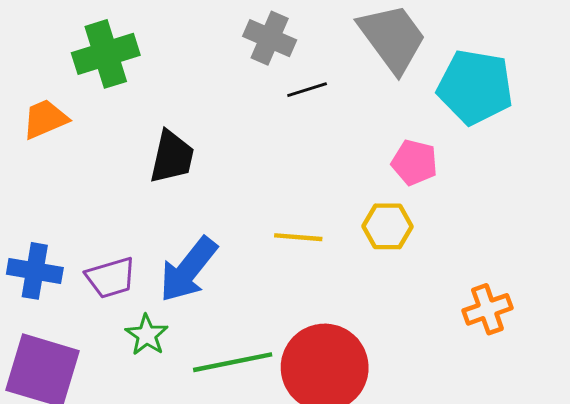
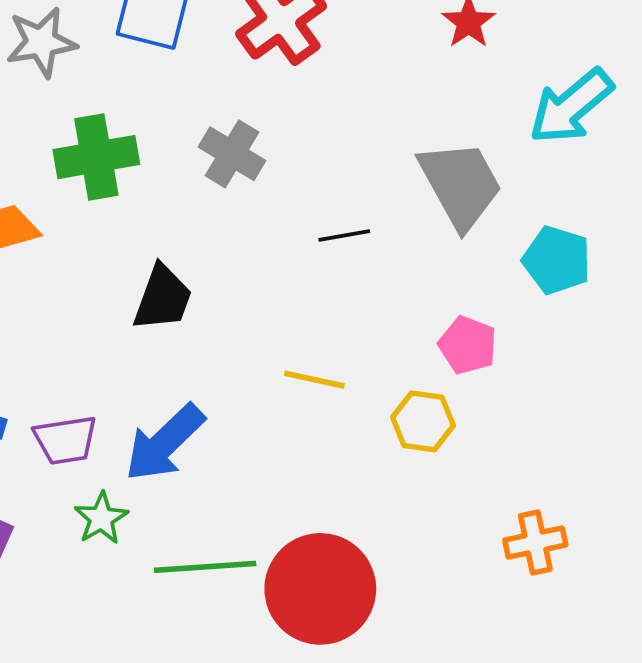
gray cross: (270, 38) -> (232, 154), moved
cyan pentagon: (475, 87) -> (557, 260), size x0.7
yellow line: (298, 237) -> (314, 380), moved

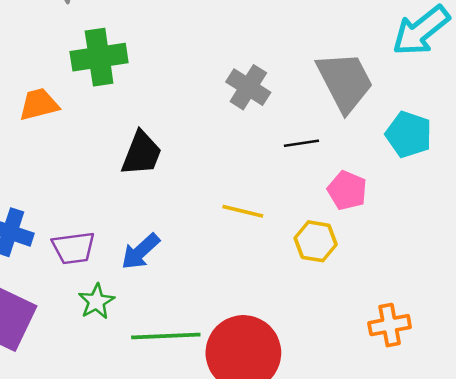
gray cross: (232, 154) -> (248, 87), moved
black line: (344, 236) -> (301, 143), moved
blue arrow: (165, 443) -> (140, 251), size x0.7

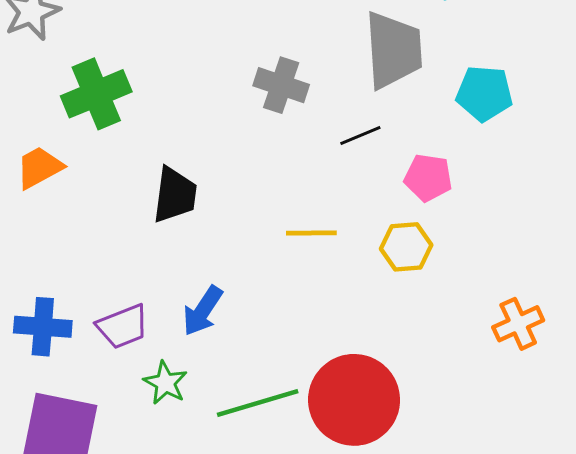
gray trapezoid: (345, 82) -> (393, 50), turned 38

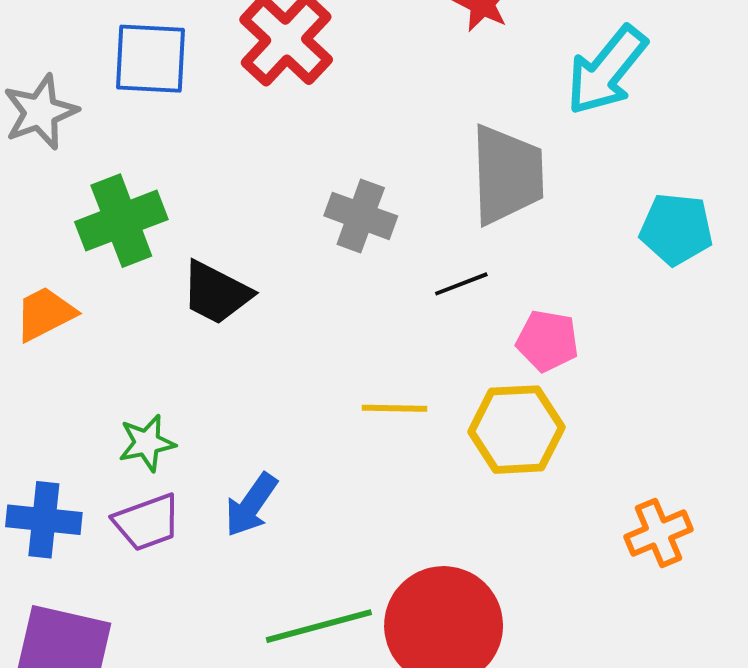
cyan pentagon: (484, 93) -> (676, 229), moved
black trapezoid: (175, 195) -> (216, 293), moved, turned 108
yellow hexagon: (406, 247) -> (516, 430), size x1.4
green star: (165, 383) -> (147, 443), moved, turned 30

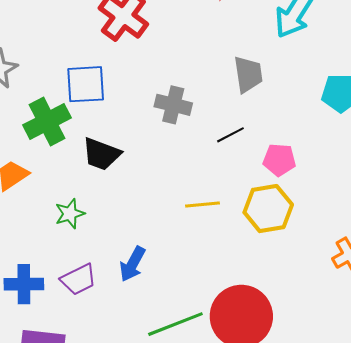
blue square: (150, 59) -> (86, 84), moved
gray trapezoid: (507, 175) -> (248, 74), size x0.7
green star: (147, 443) -> (70, 214), moved

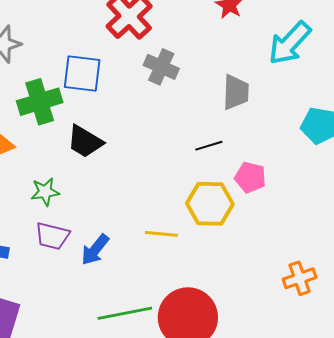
gray cross: (173, 105) -> (161, 67), moved
yellow line: (203, 204) -> (161, 234), moved
yellow hexagon: (268, 209) -> (210, 204), moved
purple trapezoid: (78, 279) -> (52, 236), moved, turned 30

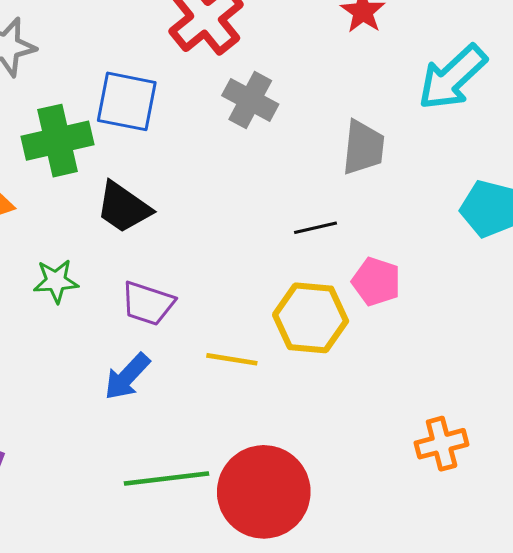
purple trapezoid: (52, 236) -> (148, 303), moved

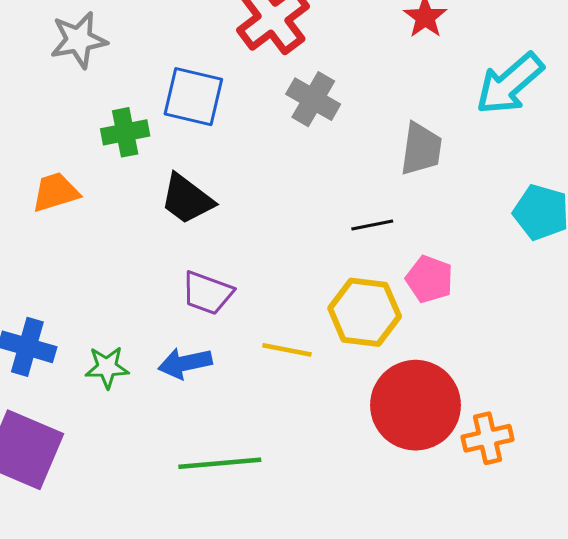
green cross: (58, 141) -> (125, 132), size x0.7
green star: (56, 281) -> (107, 367), moved
blue arrow: (127, 377) -> (185, 363), turned 33
red circle: (264, 492) -> (416, 405), moved

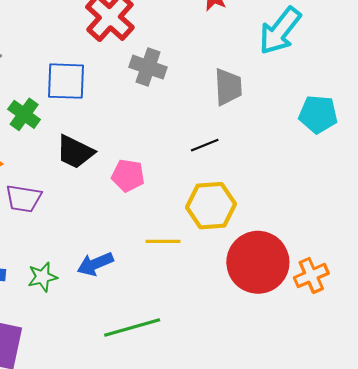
green cross: (125, 132) -> (24, 114), turned -32
pink pentagon: (429, 279) -> (128, 176), moved
purple trapezoid: (207, 293) -> (24, 198), moved

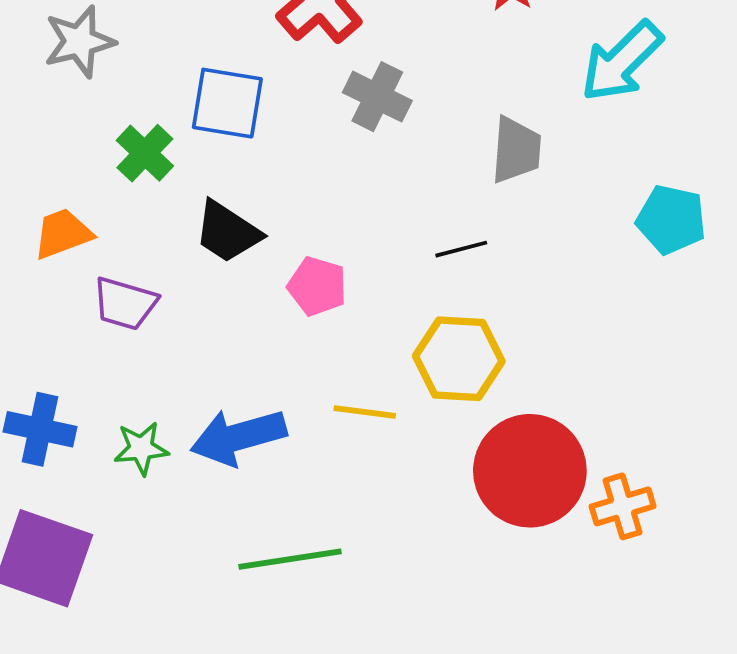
blue arrow: (95, 264) -> (238, 437), size x1.4

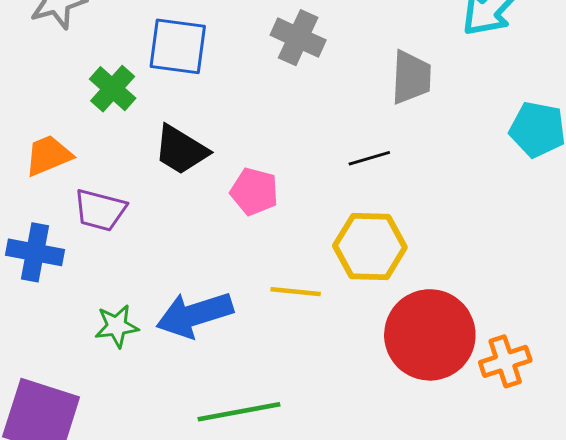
blue cross: (40, 429) -> (35, 252), moved

